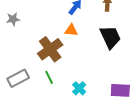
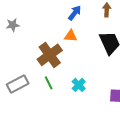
cyan cross: (79, 88) -> (79, 85), moved

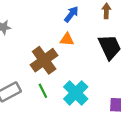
cyan cross: (79, 85) -> (76, 93), size x1.6

